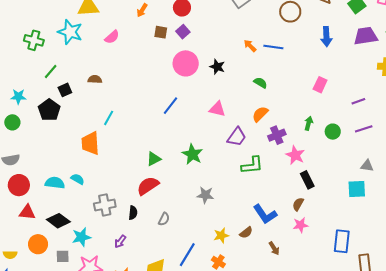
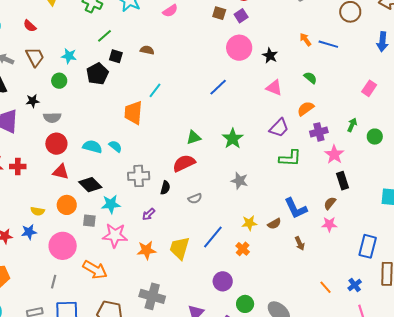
black square: (65, 90) -> (116, 56), turned 32
pink triangle: (217, 109) -> (274, 88), moved
gray semicircle: (164, 219) -> (195, 199), turned 32

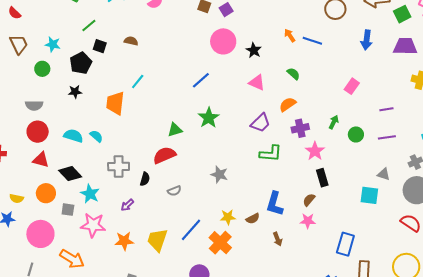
black star: (33, 101) -> (75, 92), moved
green star: (233, 139) -> (209, 118), moved
cyan star: (111, 204) -> (90, 194), turned 30
blue L-shape: (296, 208) -> (275, 204), turned 40
orange cross: (243, 249) -> (220, 243), size x1.6

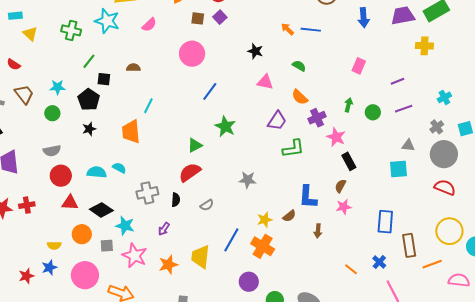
pink circle: (223, 41) -> (192, 54), moved
orange semicircle: (288, 104) -> (300, 97), turned -90
pink star: (93, 225) -> (135, 256), turned 30
brown arrow: (278, 239) -> (318, 231), turned 40

